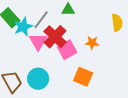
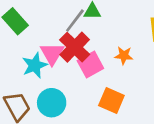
gray line: (41, 20) -> (75, 21), moved
cyan star: (23, 27) -> (35, 65), moved

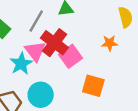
gray line: (75, 21) -> (36, 21), moved
orange star: (124, 55) -> (110, 43), moved

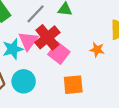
pink square: (71, 56) -> (59, 53), turned -30
orange square: (93, 86) -> (73, 85), turned -35

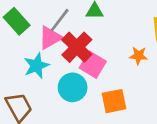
pink triangle: (28, 41) -> (50, 38), moved, turned 30
cyan circle: (24, 81) -> (73, 87), moved

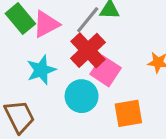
gray line: (60, 20) -> (88, 20), moved
pink triangle: (50, 38) -> (46, 24), moved

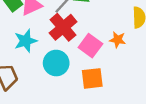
pink square: (106, 71) -> (90, 46), moved

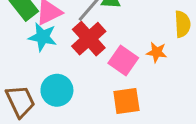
cyan star: (26, 41) -> (43, 37), moved, turned 30
cyan circle: (56, 63) -> (57, 90), moved

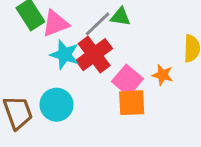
cyan star: (43, 37) -> (65, 55), moved
orange square: (126, 101) -> (132, 103), moved

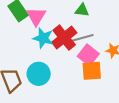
pink triangle: (55, 23) -> (36, 16), turned -36
gray line: (97, 24) -> (83, 38), moved, turned 30

